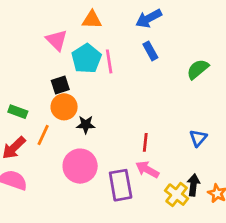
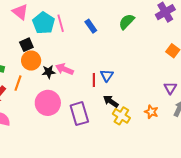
blue rectangle: (150, 51) -> (91, 26), moved
blue triangle: (198, 138) -> (107, 75), moved
pink arrow: (147, 170) -> (64, 69), moved
black arrow: (193, 185) -> (111, 101), moved, turned -56

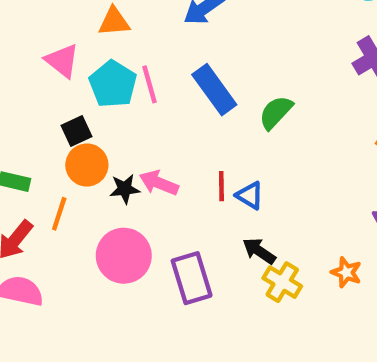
green semicircle: (127, 22) -> (276, 112), moved
blue rectangle: (91, 26) -> (214, 90), size x1.6
blue triangle: (107, 75) -> (250, 195), turned -32
red line: (94, 80) -> (221, 186), moved

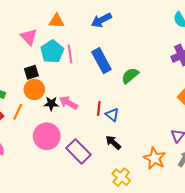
orange star: (346, 272) -> (155, 158), size x1.5
purple rectangle: (192, 278) -> (78, 151), turned -35
yellow cross: (282, 282) -> (121, 177), moved

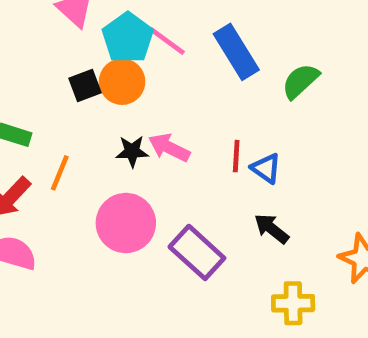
pink line: (70, 54) -> (167, 41), turned -42
orange circle: (34, 90) -> (122, 82), moved
yellow cross: (121, 177) -> (293, 303), turned -36

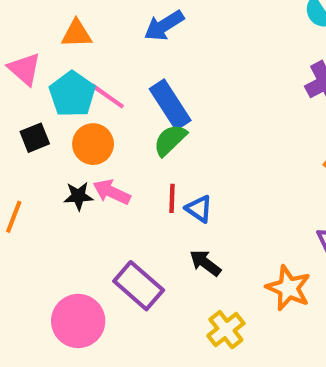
green semicircle: (300, 81) -> (170, 140), moved
orange circle: (122, 82) -> (93, 144), moved
pink circle: (126, 223) -> (78, 321), moved
yellow cross: (293, 303) -> (226, 330), turned -36

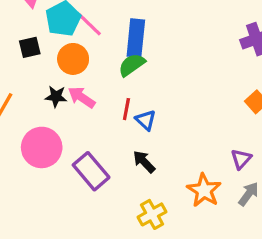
blue rectangle: (170, 105) -> (136, 38), turned 30
pink circle: (78, 321) -> (42, 147), moved

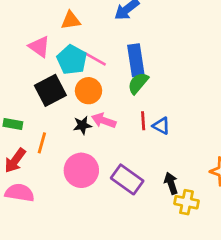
black square: (30, 47) -> (50, 90), size x1.6
black arrow: (144, 162) -> (171, 183), moved, turned 40
yellow cross: (152, 214) -> (186, 202), turned -35

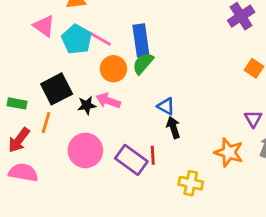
black square: (50, 90) -> (57, 89), moved
orange circle: (89, 91) -> (113, 69), moved
red line: (143, 121) -> (153, 155), moved
black arrow: (171, 183) -> (173, 127), moved

